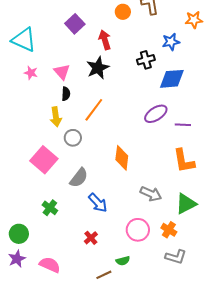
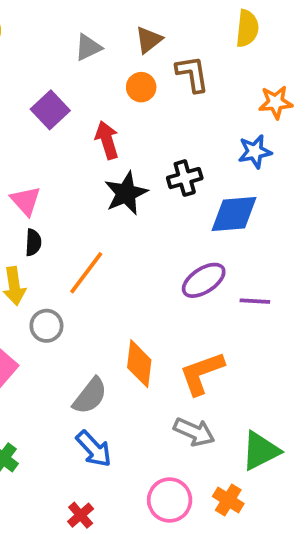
blue star: (171, 42) -> (255, 152), moved
black star: (98, 68) -> (126, 193), moved
orange L-shape: (184, 161) -> (202, 373), moved, turned 80
gray semicircle: (79, 178) -> (90, 396), moved

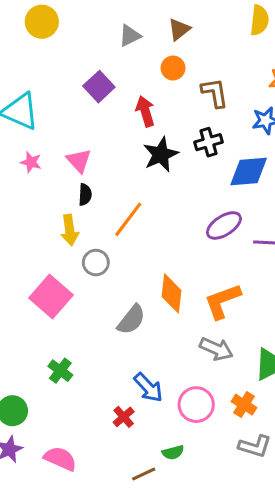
brown L-shape: (192, 74) -> (215, 93), moved
blue arrow: (94, 449) -> (148, 388), moved

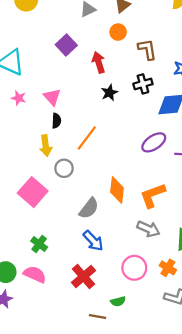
black star: (161, 154) -> (109, 93), size x0.7
blue arrow: (148, 388) -> (93, 241), moved
red cross: (124, 417) -> (83, 276), size x1.6
pink semicircle: (60, 459) -> (35, 274), moved
brown line: (144, 474) -> (98, 316), turned 35

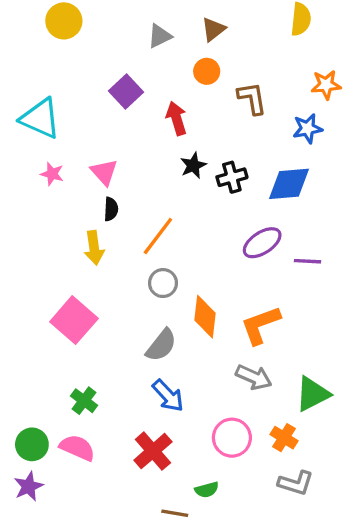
black cross: (143, 84) -> (232, 177), moved
gray circle: (64, 168) -> (163, 283), moved

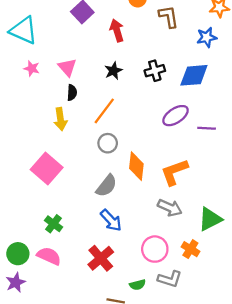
black star: (193, 165) -> (113, 71), moved
gray L-shape: (296, 483) -> (170, 279), moved

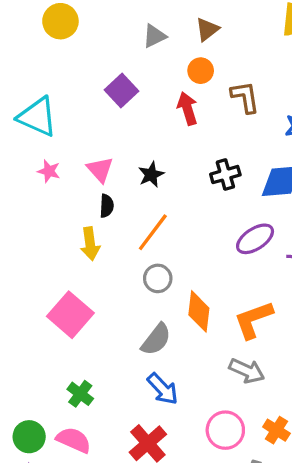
red arrow: (117, 30) -> (187, 109), moved
black star: (113, 71) -> (151, 175), moved

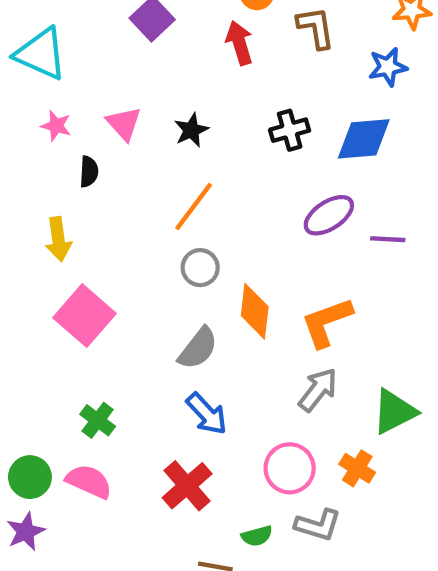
black semicircle: (107, 206) -> (89, 172), moved
yellow arrow: (90, 244) -> (58, 239), moved
gray arrow: (247, 371) -> (318, 390), turned -76

